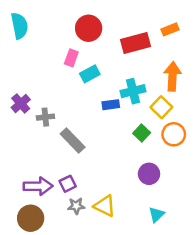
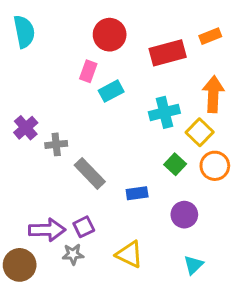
blue rectangle: (111, 105) -> (137, 193), moved
gray star: (76, 206) -> (73, 254), moved
brown circle: (31, 218) -> (20, 265), moved

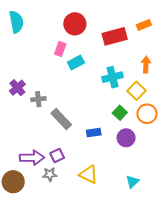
orange arrow: (213, 94) -> (146, 65), size x0.7
purple circle: (184, 215) -> (126, 138), moved

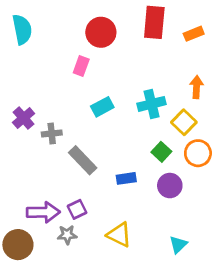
red rectangle: (115, 36) -> (154, 22), moved, turned -70
cyan rectangle: (76, 63) -> (102, 107), moved

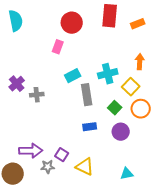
gray rectangle: (83, 160) -> (87, 95), moved, turned 35
purple square: (77, 209) -> (62, 155), moved, turned -32
cyan triangle: (178, 245) -> (127, 174), turned 32

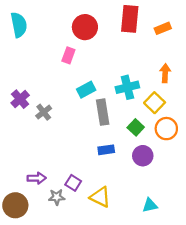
gray cross: (37, 95) -> (44, 112), turned -32
purple arrow: (31, 151) -> (37, 178), size x0.7

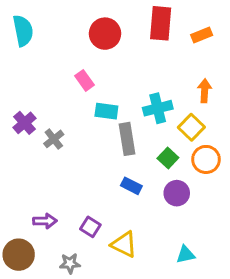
pink rectangle: (68, 55) -> (85, 80), moved, turned -56
cyan rectangle: (86, 90) -> (106, 111), turned 36
blue rectangle: (106, 150) -> (131, 186), turned 35
gray star: (57, 197) -> (70, 263), moved

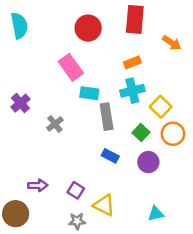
orange rectangle: (202, 35) -> (132, 62), moved
pink rectangle: (85, 80) -> (71, 67), size x1.5
orange arrow: (205, 91) -> (172, 43), moved, turned 120
gray cross: (54, 139) -> (55, 124), moved
gray star: (70, 263) -> (77, 221), moved

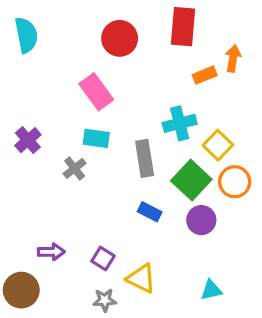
orange arrow: (172, 43) -> (233, 58), turned -114
orange rectangle: (132, 62) -> (205, 75), moved
cyan rectangle: (89, 93) -> (96, 138), moved
green square: (141, 133) -> (191, 180), size x1.6

